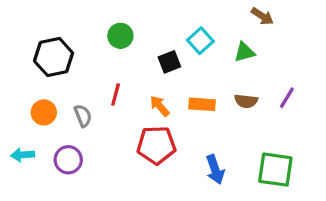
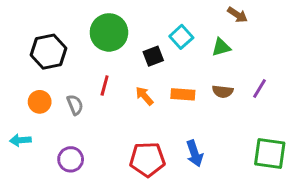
green circle: (120, 36) -> (109, 32), size x1.6
red pentagon: (156, 145) -> (147, 159), moved
purple circle: (68, 160) -> (71, 159), moved
green square: (275, 170) -> (270, 153), moved

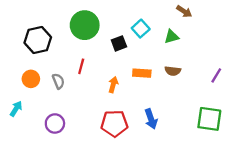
purple line: (260, 89) -> (216, 75), moved
orange arrow: (144, 96) -> (113, 85), moved, turned 56
cyan arrow: (20, 140) -> (16, 109), turned 126

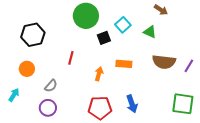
green circle: (85, 25) -> (86, 16), moved
green triangle: (172, 37) -> (150, 32), turned 40
brown semicircle: (173, 71) -> (164, 62), moved, size x1.6
gray semicircle: (58, 81) -> (51, 86), moved, turned 64

